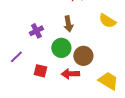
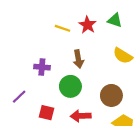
purple cross: (36, 31) -> (42, 67), turned 32
brown circle: (83, 56) -> (111, 95), moved

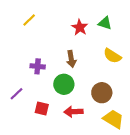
yellow line: (62, 28) -> (29, 20), moved, turned -64

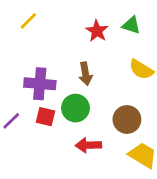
purple cross: (38, 66) -> (40, 84), size x1.5
red square: (42, 108) -> (45, 117), moved

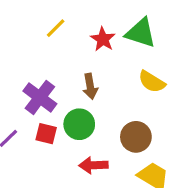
yellow line: (28, 21) -> (56, 28), moved
green triangle: (131, 25) -> (141, 33), size x1.5
purple cross: (40, 84) -> (40, 97), turned 32

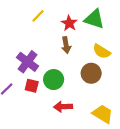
brown arrow: (90, 86) -> (66, 45), moved
brown circle: (136, 137) -> (91, 73), moved

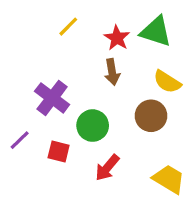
red square: (32, 86) -> (59, 151), moved
red arrow: (63, 107) -> (107, 168), turned -48

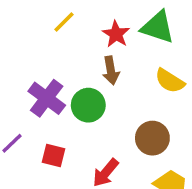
brown circle: (151, 116) -> (152, 138), moved
green circle: (93, 126) -> (88, 105), moved

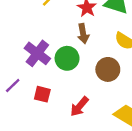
brown circle: (152, 138) -> (108, 69), moved

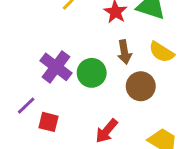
brown arrow: (83, 34) -> (124, 52), moved
red square: (42, 94) -> (49, 122), moved

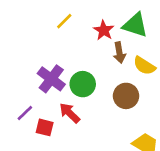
brown arrow: (124, 52) -> (119, 53), moved
red arrow: (107, 131) -> (70, 113), moved, turned 95

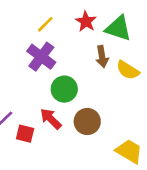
red star: (104, 30) -> (86, 21), moved
purple cross: (51, 79) -> (41, 57), moved
brown circle: (126, 96) -> (87, 122), moved

